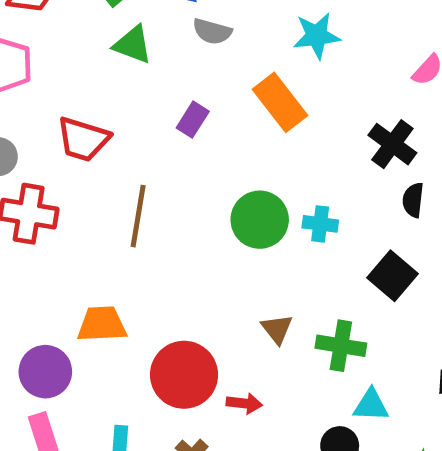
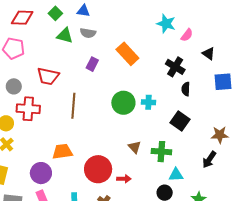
gray semicircle: (212, 31) -> (88, 33), moved
cyan star: (317, 36) -> (166, 24), moved, turned 30

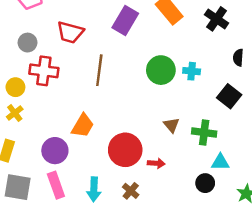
purple rectangle: (92, 64) -> (125, 20), size x1.6
black cross: (175, 67) -> (217, 19), moved
orange trapezoid: (62, 151) -> (83, 126), turned 125

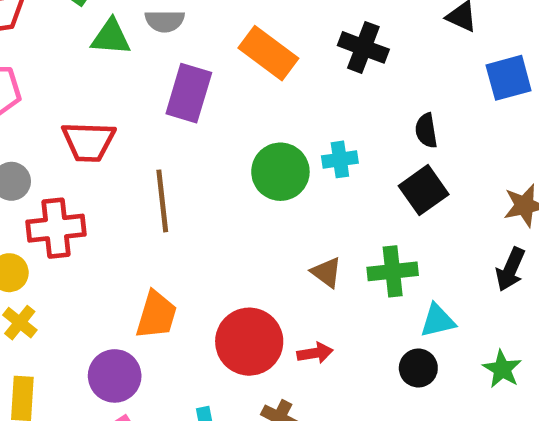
black semicircle: (238, 58) -> (426, 131), moved
black square: (229, 96) -> (424, 190), turned 30

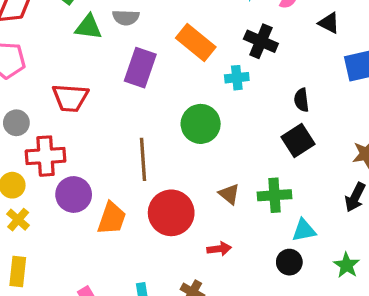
cyan cross: (340, 159) -> (237, 78), moved
brown line: (162, 201) -> (143, 159), moved
red circle: (249, 342) -> (171, 213), moved
purple circle: (115, 376) -> (74, 194), moved

